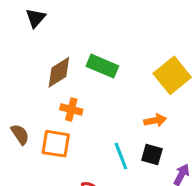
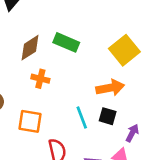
orange arrow: (155, 120) -> (110, 88), size x1.5
orange square: (56, 144) -> (30, 121), moved

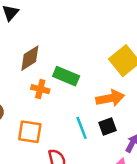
green rectangle: (66, 42) -> (66, 76), moved
black square: (108, 116) -> (107, 127), turned -36

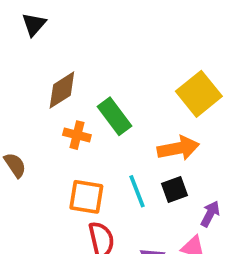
green rectangle: (66, 76) -> (114, 116), turned 30
orange square: (30, 132) -> (86, 197), moved

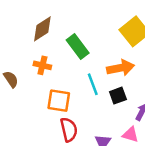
orange cross: (77, 135) -> (42, 65), moved
cyan line: (137, 191) -> (93, 84), moved

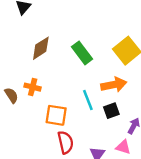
green rectangle: (78, 46) -> (82, 53), moved
orange cross: (42, 65) -> (33, 87), moved

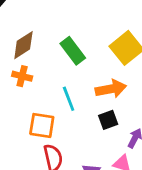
orange cross: (33, 87) -> (22, 76), moved
cyan line: (88, 100) -> (69, 99), moved

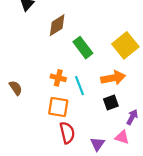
brown diamond: (23, 45) -> (57, 25), moved
orange cross: (22, 76) -> (58, 78), moved

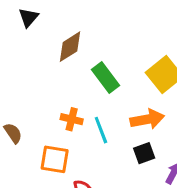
orange square: (58, 107) -> (55, 159), moved

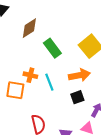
orange square: (55, 159) -> (15, 90), moved

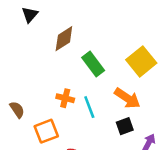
orange arrow: (79, 75) -> (127, 98), turned 45
orange square: (15, 90) -> (46, 131), moved, turned -30

